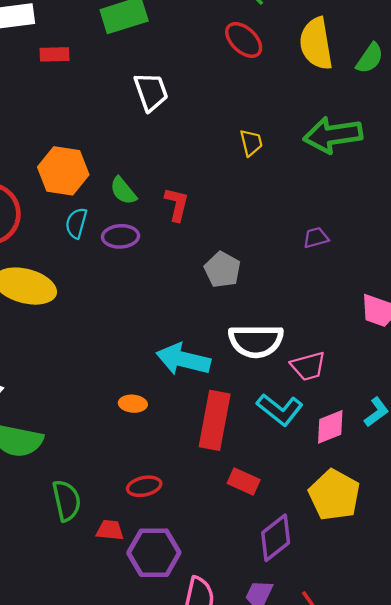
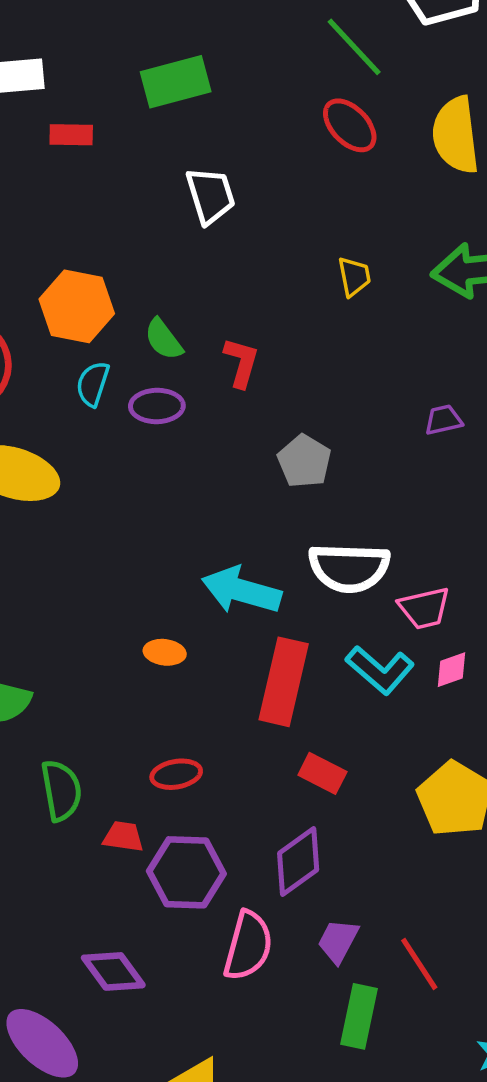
pink diamond: (330, 427) -> (451, 670), moved, size x0.7
purple diamond: (276, 538) -> (298, 861), moved

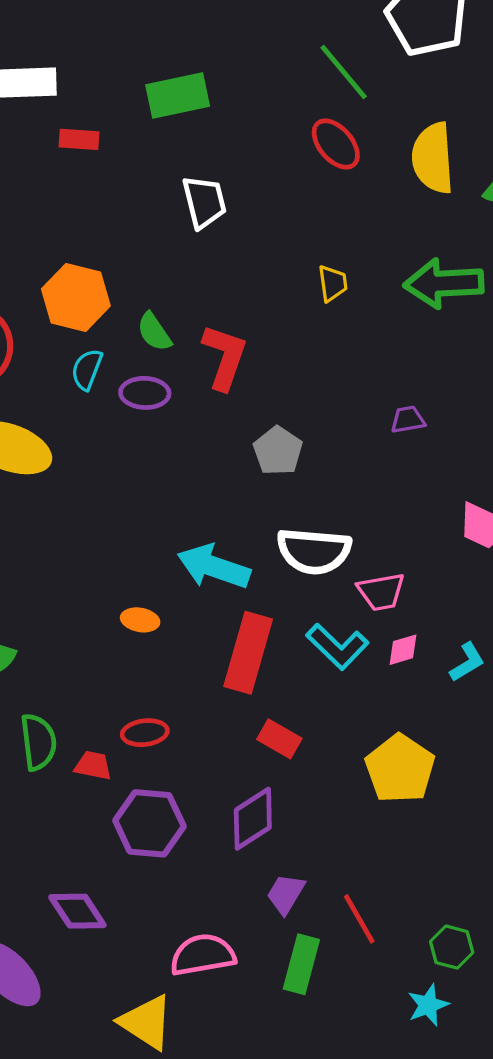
red L-shape: (241, 362) -> (225, 357), size x1.4
red trapezoid: (123, 837) -> (93, 765), moved
pink semicircle: (248, 946) -> (203, 955), moved, turned -118

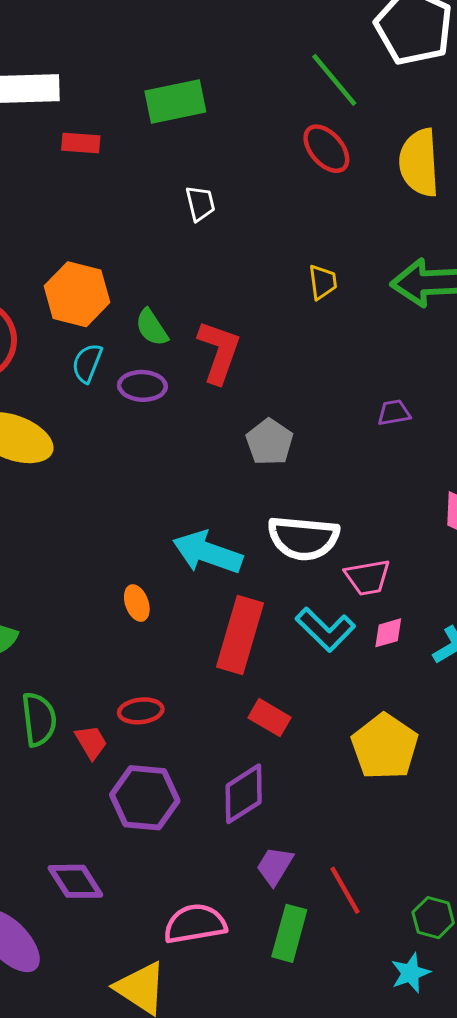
white trapezoid: (204, 202) -> (200, 203), size x0.7
orange ellipse: (140, 620) -> (137, 603), turned 60
red trapezoid: (93, 765) -> (91, 742), turned 48

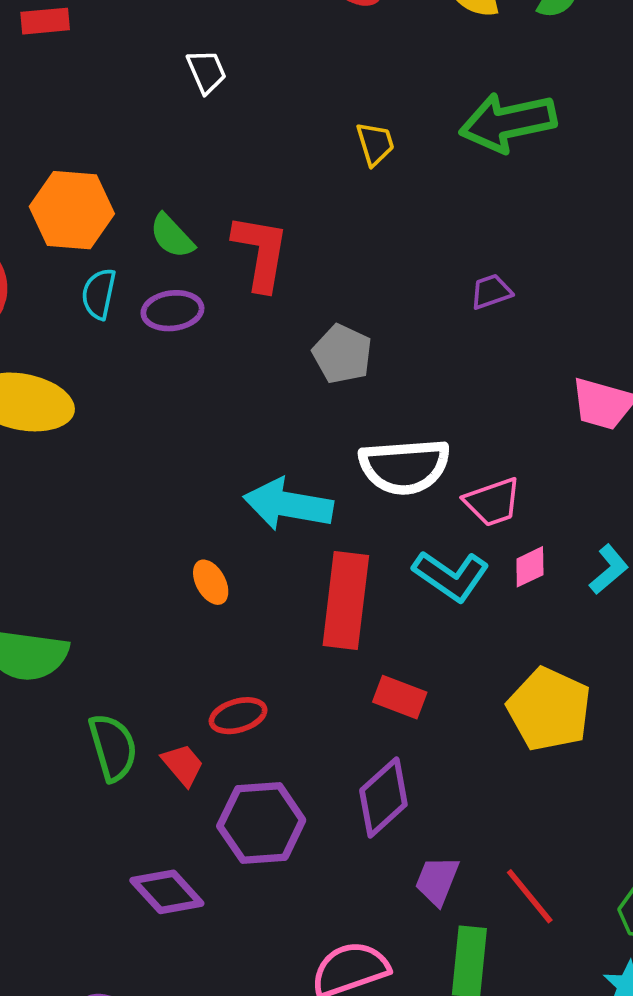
purple diamond: (75, 881) -> (167, 892), moved

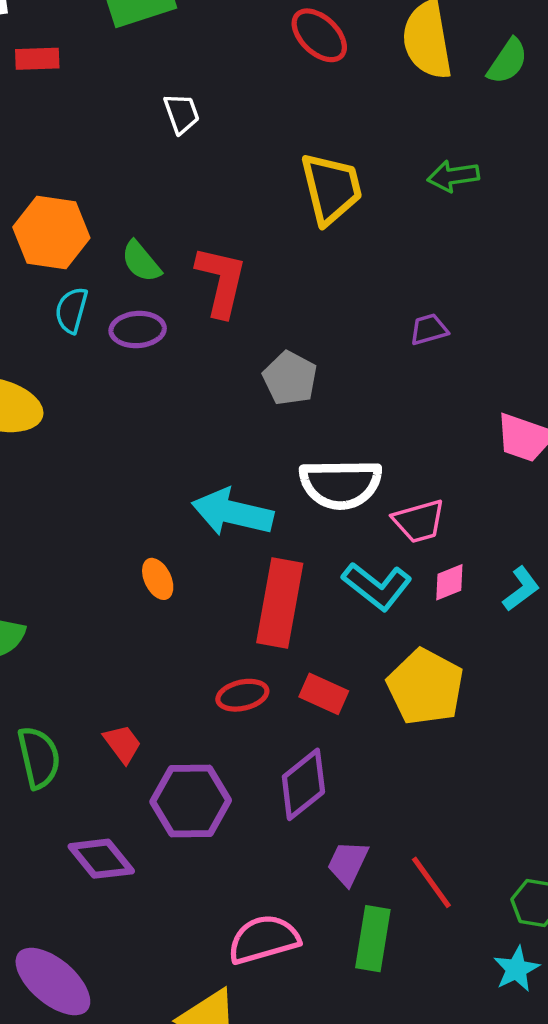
green arrow: (508, 122) -> (453, 176), size x0.6
yellow trapezoid: (375, 144) -> (331, 188), size x1.8
yellow pentagon: (549, 709) -> (425, 687), moved
red ellipse: (238, 716) -> (242, 695), moved
green semicircle: (113, 747) -> (39, 757), moved

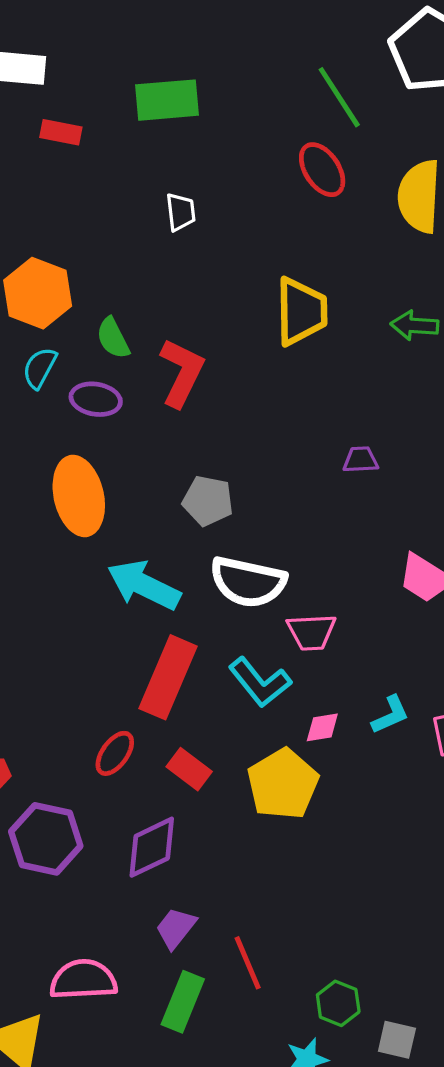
gray pentagon: (290, 378) -> (208, 501), moved, turned -30
orange ellipse: (158, 579) -> (79, 496), moved, size x2.0
pink diamond: (449, 582) -> (322, 727), moved
red ellipse: (242, 695) -> (115, 753), turned -54

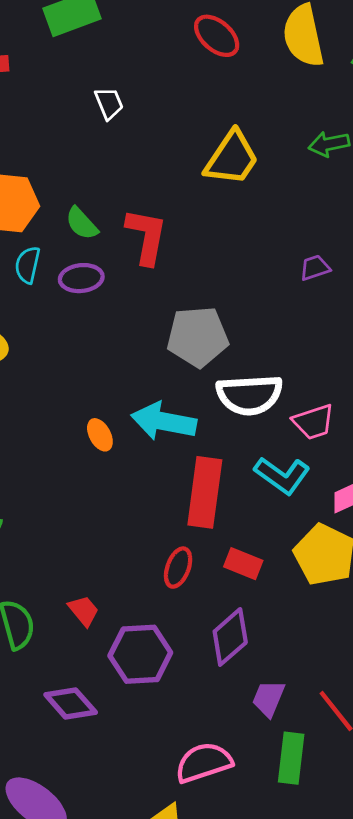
yellow trapezoid: (301, 311) -> (232, 158), turned 50
orange ellipse: (79, 496) -> (100, 435), moved, size x0.5
gray pentagon: (208, 501) -> (198, 337), size x1.4

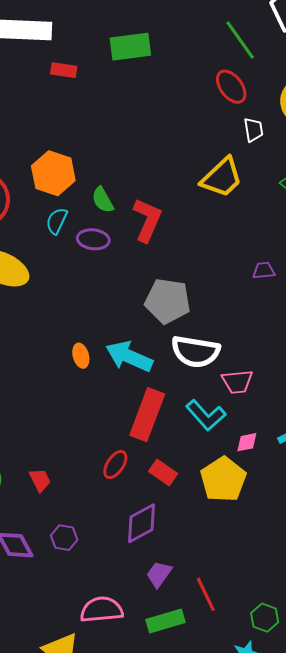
white trapezoid: (109, 103) -> (253, 130), moved
purple hexagon: (140, 654) -> (64, 538), moved, size x0.6
green rectangle: (291, 758) -> (166, 621), turned 54

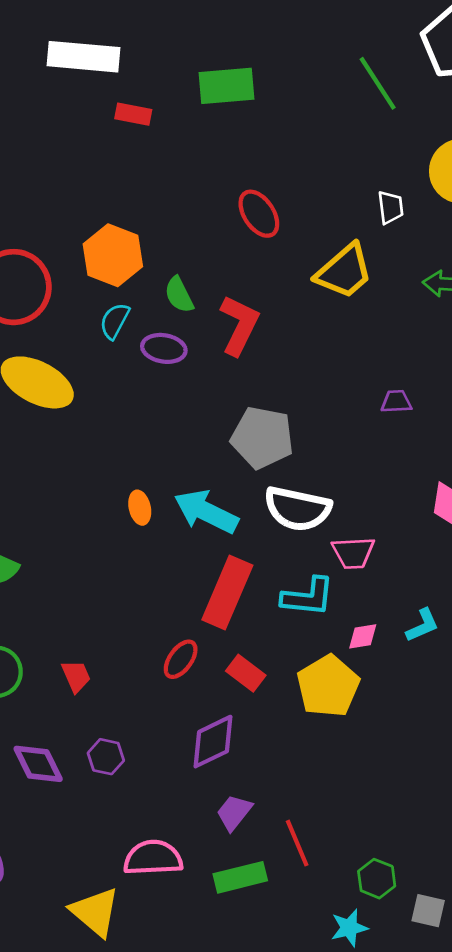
red ellipse: (231, 87) -> (259, 214), moved
cyan L-shape: (206, 415) -> (308, 597), turned -45

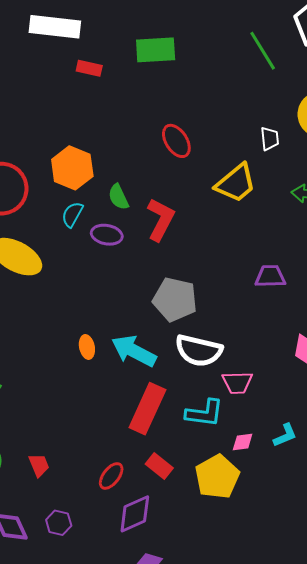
purple trapezoid: (396, 402) -> (270, 276), size x1.4
red ellipse: (181, 659) -> (111, 476), moved

